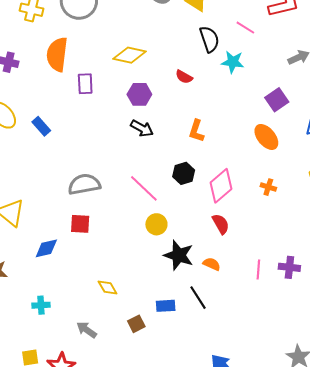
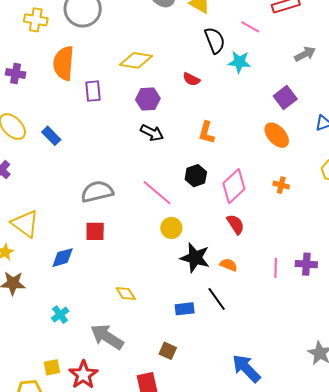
cyan cross: (41, 305) -> (60, 315), turned -30
brown square: (136, 324) -> (168, 351), moved, turned -36
gray arrow: (87, 330) -> (107, 337), size x1.6

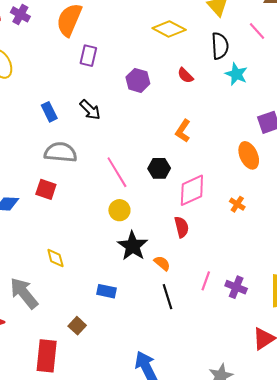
pink line: (250, 27) -> (257, 31), moved
yellow diamond: (136, 60) -> (169, 29), moved
black arrow: (152, 133) -> (90, 110), moved
blue rectangle: (51, 136) -> (49, 112), moved
black line: (217, 299) -> (167, 297), moved

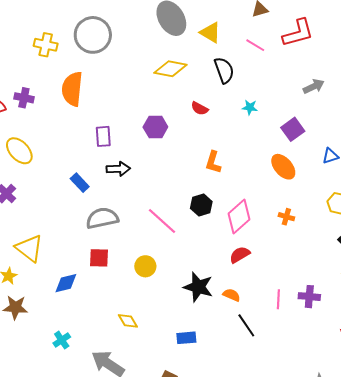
purple rectangle: (88, 56) -> (103, 136), moved
cyan star: (236, 74) -> (250, 107), moved, size x0.7
black arrow: (90, 110) -> (118, 169), turned -30
yellow circle: (119, 210) -> (145, 266), moved
red semicircle: (182, 227) -> (240, 255), turned -90

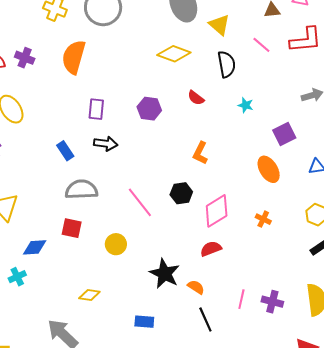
yellow diamond: (128, 321) -> (89, 295), turned -60
cyan cross: (62, 340) -> (17, 277), moved

